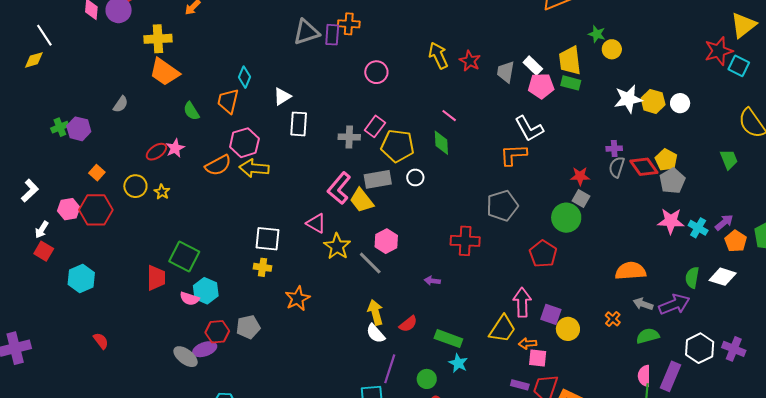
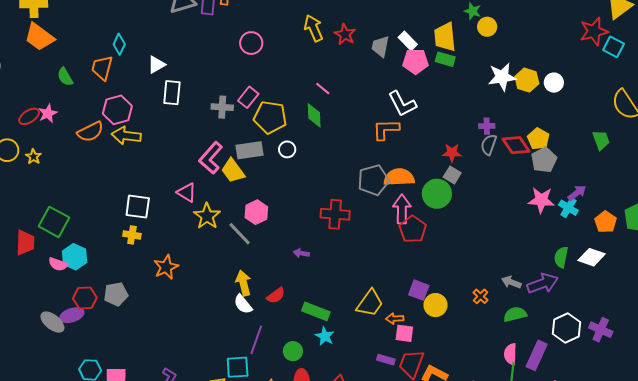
purple arrow: (724, 222) -> (577, 193), moved
orange semicircle: (631, 271) -> (399, 177), moved
pink arrow: (522, 302) -> (402, 209), moved

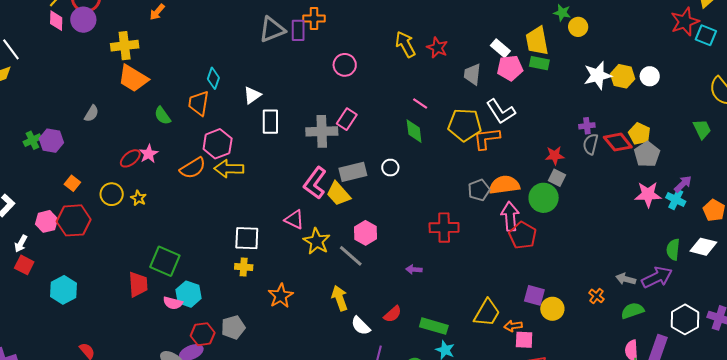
gray trapezoid: (380, 46) -> (472, 74), moved
gray cross: (222, 107) -> (322, 131), size x1.4
yellow pentagon: (270, 117) -> (465, 125), moved
gray pentagon: (373, 180) -> (479, 190), size x0.7
yellow arrow: (243, 283) -> (340, 298), moved

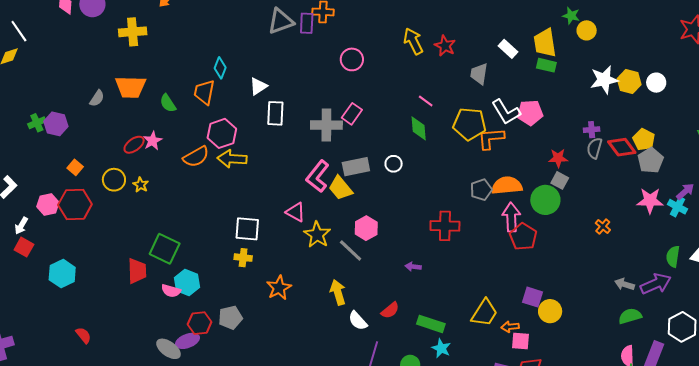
pink pentagon: (510, 68) -> (530, 113), moved
orange trapezoid: (133, 78) -> (130, 87), moved, turned -32
orange cross: (596, 296) -> (603, 226), moved

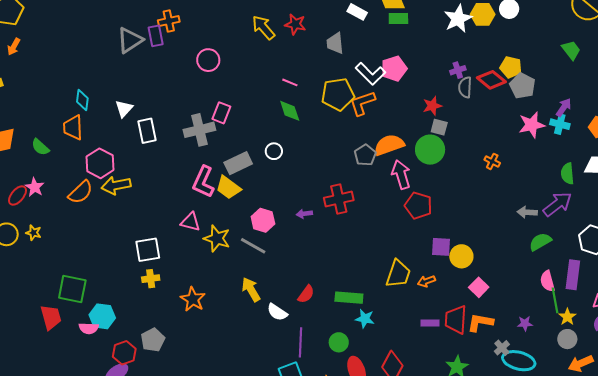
red pentagon: (523, 237) -> (418, 206), moved
purple arrow: (413, 267) -> (304, 214), moved
pink square: (521, 341) -> (479, 287), moved, turned -36

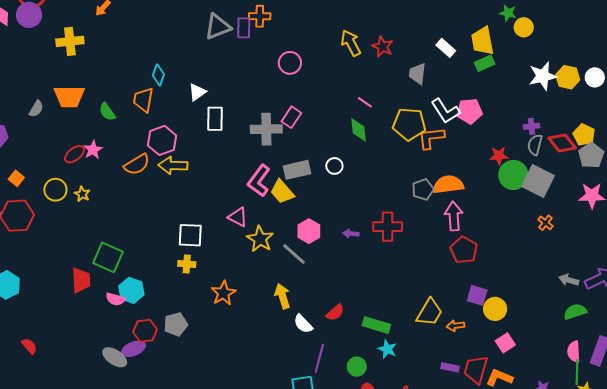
green rectangle: (398, 19) -> (485, 63), turned -36
gray square: (439, 127) -> (538, 181), moved, size x1.8
green circle: (430, 150) -> (513, 175), moved

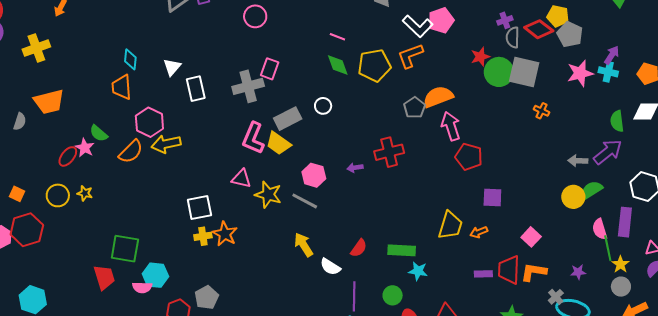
green semicircle: (107, 112) -> (99, 133), moved
yellow pentagon: (409, 124) -> (374, 65), moved
orange star: (223, 293) -> (225, 234), moved
yellow circle: (495, 309) -> (573, 197), moved

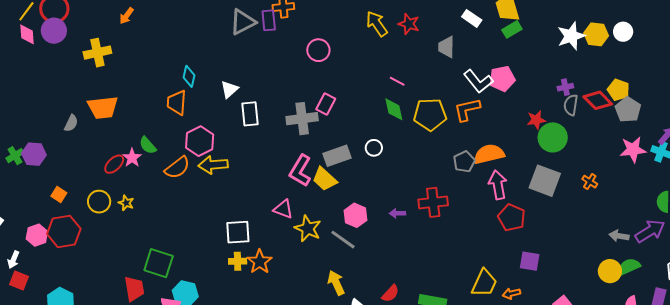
gray square: (524, 72) -> (545, 181), moved

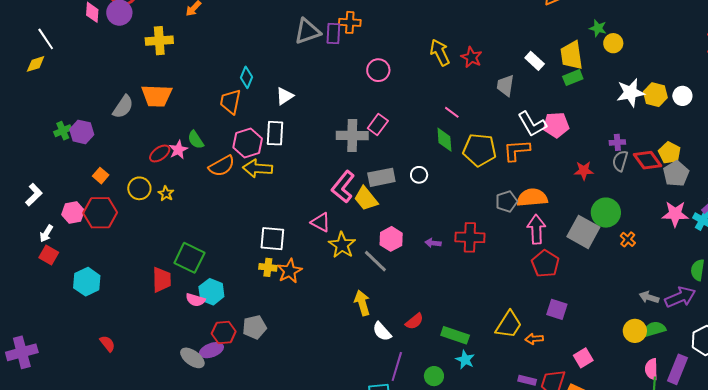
white rectangle: (250, 114) -> (275, 133), moved
gray semicircle: (71, 123) -> (123, 107), size x1.4
green circle: (553, 137) -> (606, 213), moved

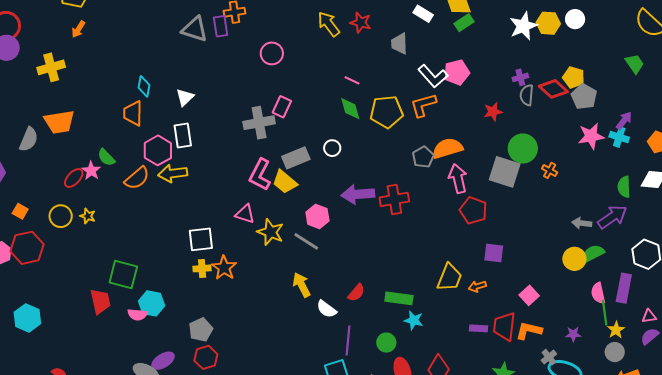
gray triangle: (307, 31) -> (195, 29), turned 48
purple arrow: (433, 243) -> (358, 194), moved, size x2.0
red hexagon: (224, 332) -> (206, 357), moved

